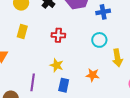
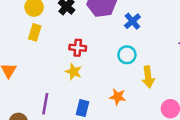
blue cross: (103, 12) -> (132, 21), turned -32
yellow rectangle: (22, 32) -> (35, 32), moved
yellow star: (57, 65) -> (74, 72), moved

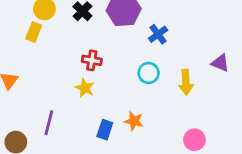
yellow rectangle: (35, 32) -> (34, 32), moved
yellow arrow: (148, 77) -> (186, 82), moved
blue rectangle: (82, 108) -> (105, 130), moved

